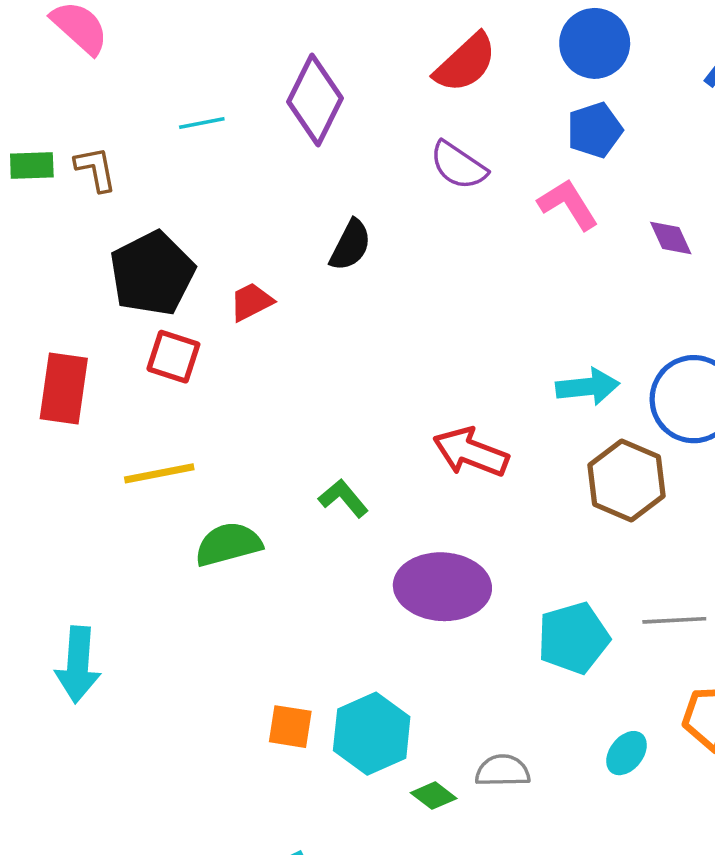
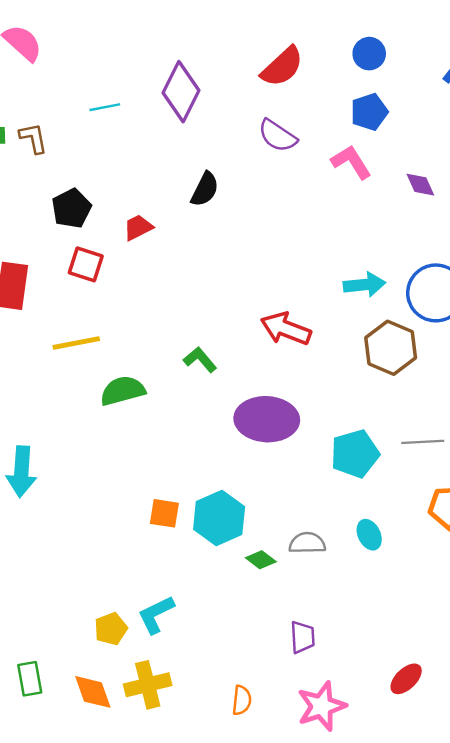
blue circle: (595, 43) -> (369, 54), size x0.7
black pentagon: (152, 273) -> (71, 208), size x0.7
cyan ellipse: (627, 753) -> (369, 535), moved, turned -64

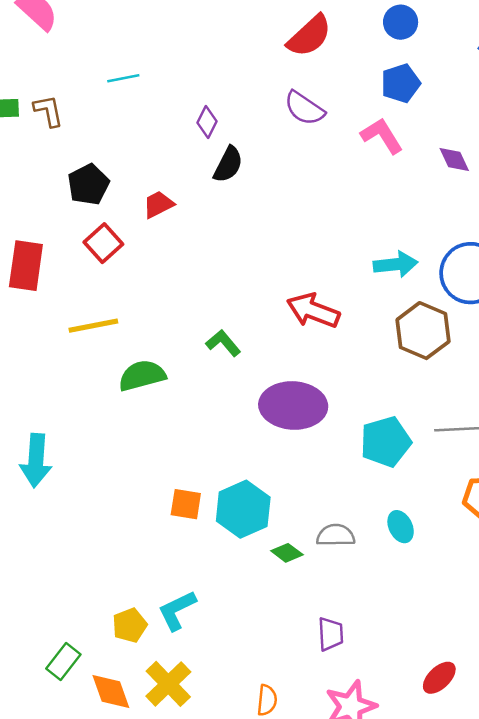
purple diamond: (181, 92) -> (207, 122), moved, size x0.5
red square: (86, 264) -> (103, 243), turned 30
green rectangle: (30, 679) -> (63, 661), moved, turned 48
yellow cross: (148, 685) -> (168, 684), turned -30

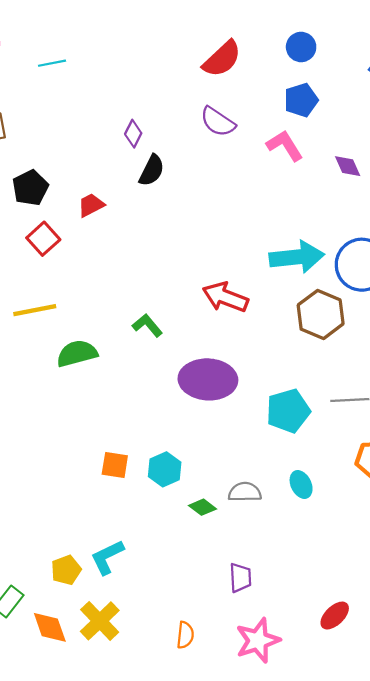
cyan line: (123, 78) -> (52, 63), moved
cyan arrow: (396, 264) -> (297, 257), size x1.4
cyan hexagon: (243, 509) -> (165, 469), size x0.7

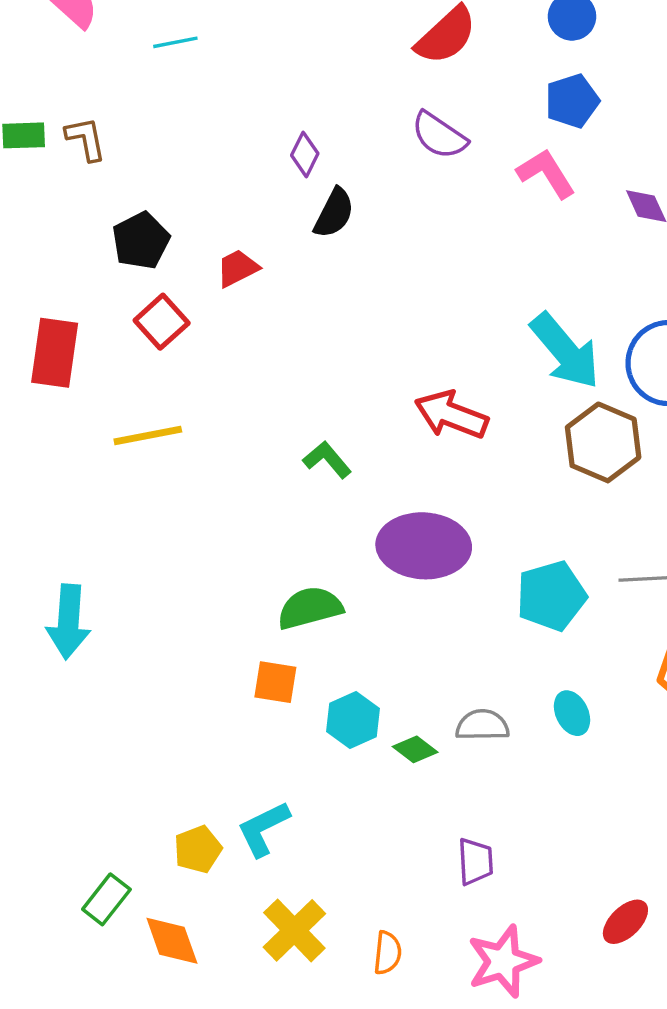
cyan arrow: (297, 257) -> (565, 351), turned 56
green semicircle: (77, 353) -> (310, 608), moved
cyan hexagon: (165, 469) -> (353, 720), moved
yellow cross: (100, 621) -> (294, 930), moved

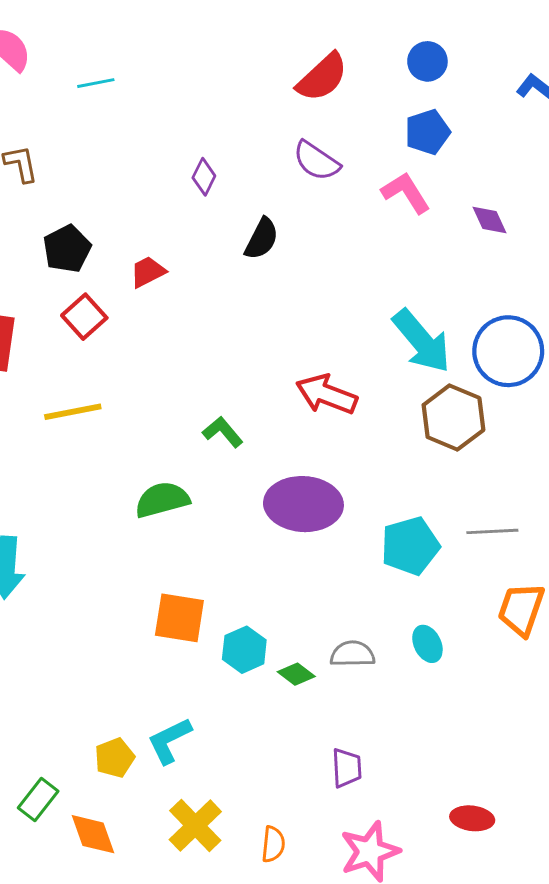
black semicircle: (334, 213) -> (262, 239), moved
green semicircle: (310, 608) -> (162, 500), moved
orange square: (275, 682) -> (179, 618), size x1.4
red ellipse: (625, 922) -> (472, 818), turned 51

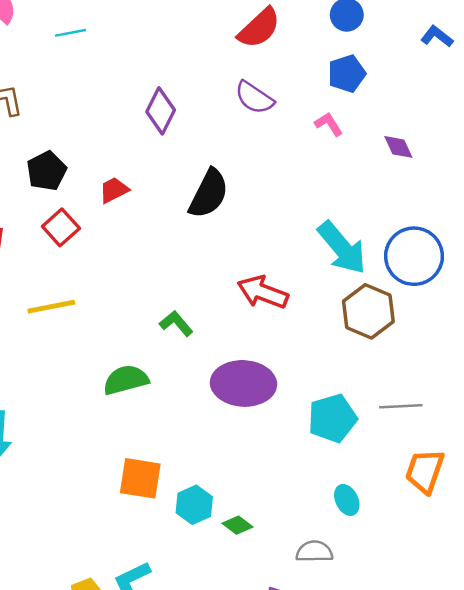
purple diamond: (204, 177) -> (161, 111), size x1.5
pink L-shape: (406, 193) -> (329, 124), size x0.7
black semicircle: (262, 239) -> (209, 194), moved, size x1.4
gray semicircle: (352, 654) -> (314, 552), moved

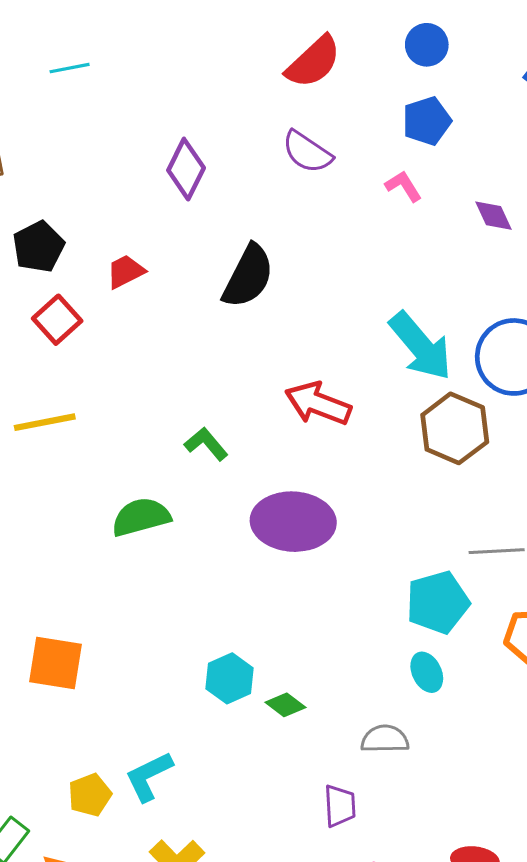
cyan pentagon: (332, 418) -> (438, 602), moved
orange square: (140, 478) -> (56, 663), moved

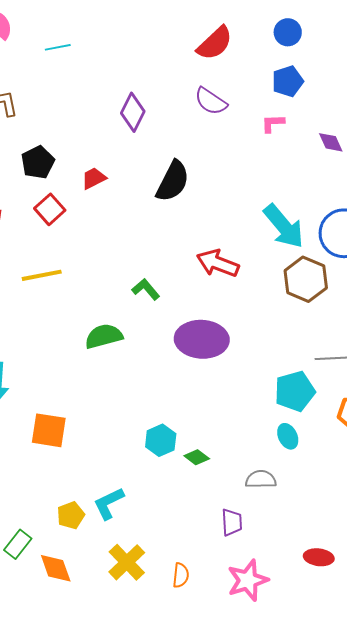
pink L-shape: (403, 186) -> (273, 123), turned -60

